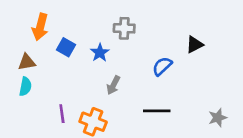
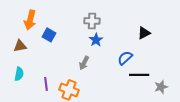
blue star: (100, 53) -> (96, 40), moved
blue semicircle: (162, 66) -> (125, 58), moved
cyan semicircle: (25, 87) -> (19, 74), moved
black line: (157, 111) -> (139, 75), moved

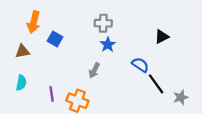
blue semicircle: (125, 58) -> (140, 65), turned 77
black line: (139, 75) -> (156, 84), turned 54

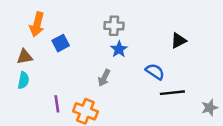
blue square: (55, 39) -> (61, 43), turned 32
cyan semicircle: (21, 83) -> (23, 80), moved
black line: (156, 84) -> (172, 93), turned -60
gray star: (181, 97) -> (210, 108), moved

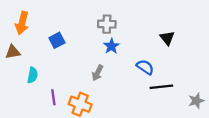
orange arrow: (37, 24) -> (22, 23), moved
black triangle: (179, 41) -> (167, 38), turned -42
brown triangle: (25, 57) -> (13, 52), moved
cyan semicircle: (23, 80) -> (33, 75), moved

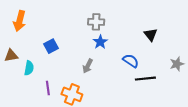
blue square: (57, 40) -> (51, 46), moved
brown triangle: (13, 52) -> (11, 56), moved
gray star: (196, 101) -> (177, 64), moved

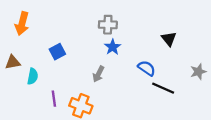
black line: (145, 79) -> (163, 88), turned 30

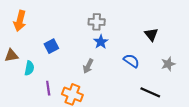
gray star: (198, 72) -> (168, 64), moved
black line: (163, 88) -> (150, 92), moved

